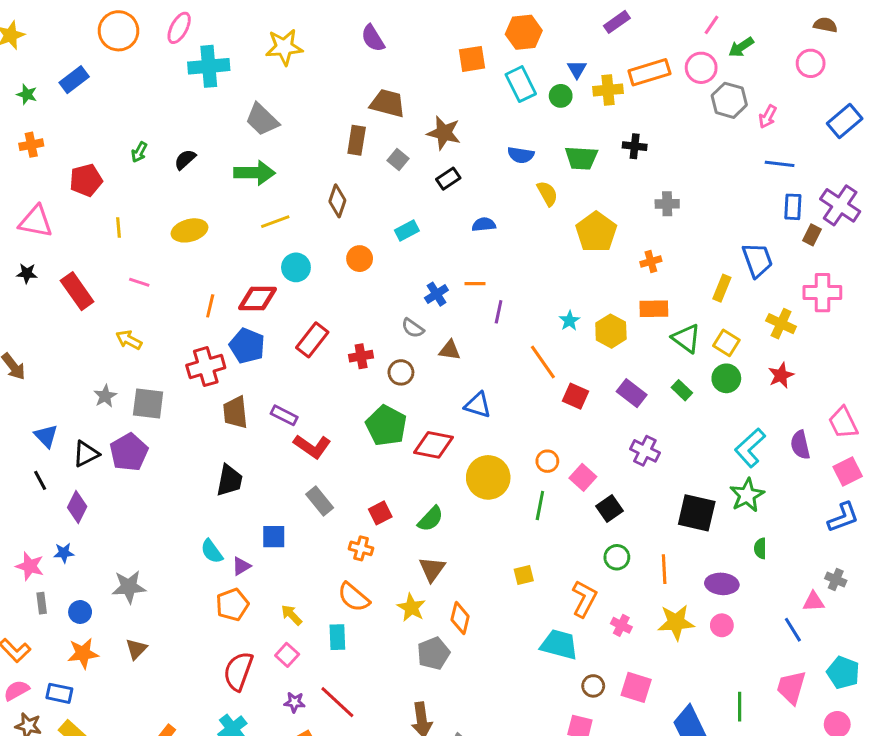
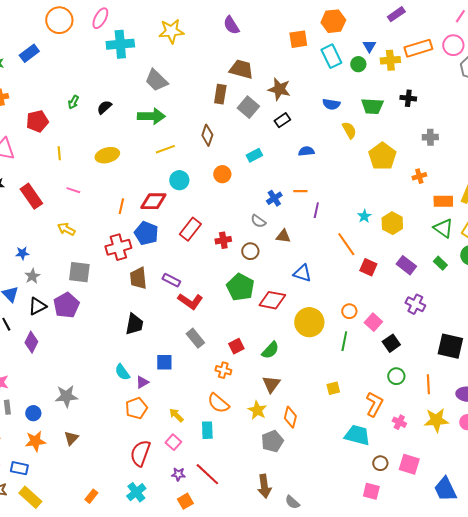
gray square: (398, 159) -> (248, 107), size x1.5
orange rectangle: (654, 309) -> (443, 201), moved
gray star: (105, 396) -> (32, 276), moved
blue star: (64, 553) -> (22, 253), moved

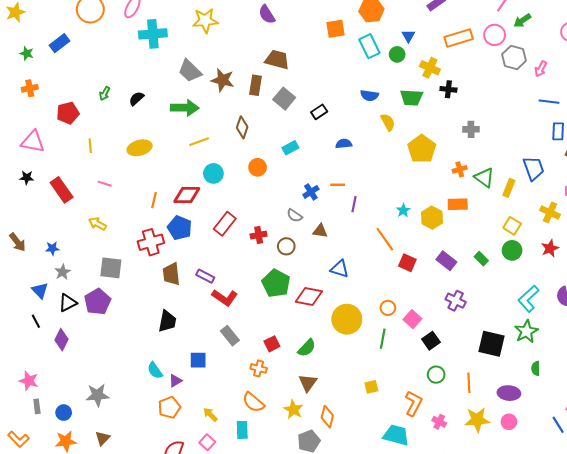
yellow cross: (390, 60) -> (430, 68), moved, turned 30
brown star: (279, 89) -> (223, 80), moved
orange rectangle: (443, 201) -> (458, 204), moved
green triangle: (443, 228) -> (484, 178), moved

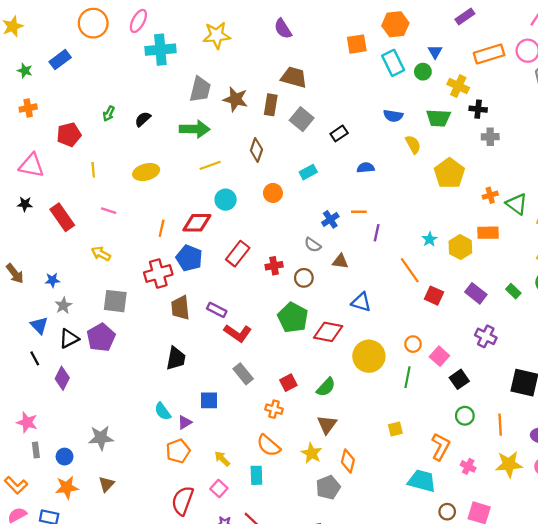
gray trapezoid: (190, 71) -> (200, 89), turned -120
gray cross: (471, 129) -> (490, 137), moved

